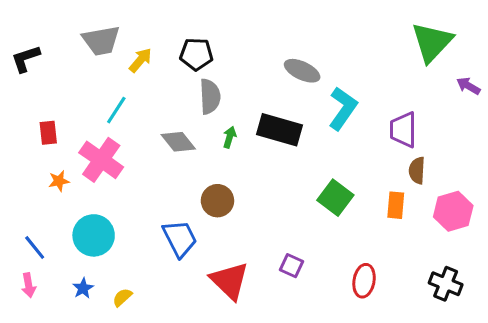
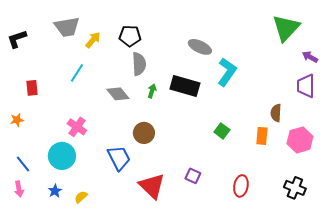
purple trapezoid: (403, 130) -> (306, 86), moved
pink cross: (101, 160) -> (77, 127), moved, size x0.7
orange star: (59, 181) -> (17, 120), moved
green square: (335, 198) -> (222, 131), size x0.7

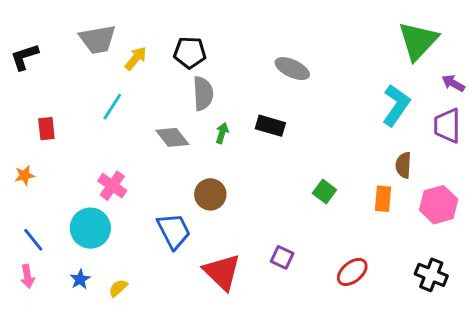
cyan L-shape: (227, 72) -> (396, 105), moved
black rectangle: (185, 86) -> (270, 126), size x0.7
red ellipse: (241, 186) -> (352, 272), turned 40

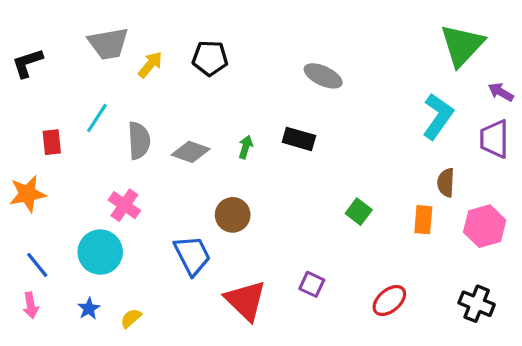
gray semicircle: (203, 93) -> (139, 141), moved
cyan line: (112, 107) -> (97, 118), moved
gray diamond: (172, 137) -> (191, 152), turned -32
orange star: (25, 175) -> (27, 194), size x1.6

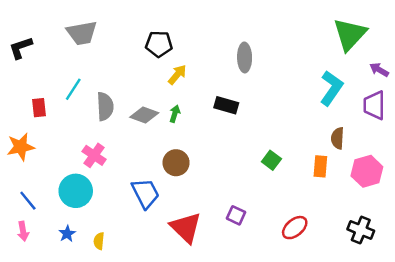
yellow arrow: (150, 65) -> (177, 75), moved
gray ellipse: (323, 76) -> (245, 57), turned 64
green arrow: (246, 147) -> (175, 114), moved
yellow semicircle: (131, 318) -> (99, 241), turned -42

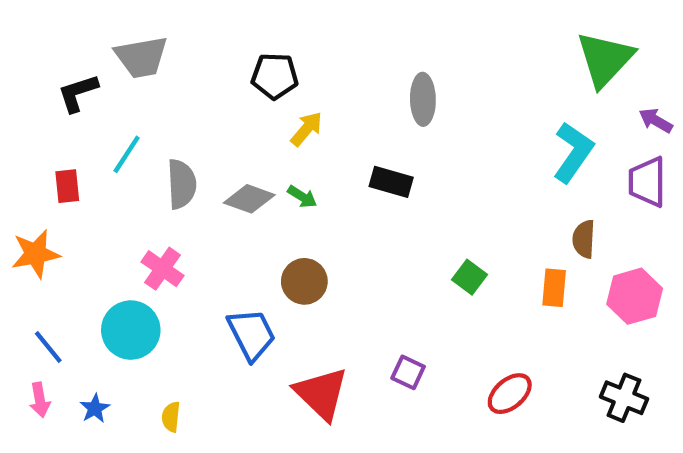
black L-shape: (21, 48) -> (78, 93), moved
green arrow: (175, 114) -> (302, 197), turned 105
blue star: (67, 234) -> (95, 408), moved

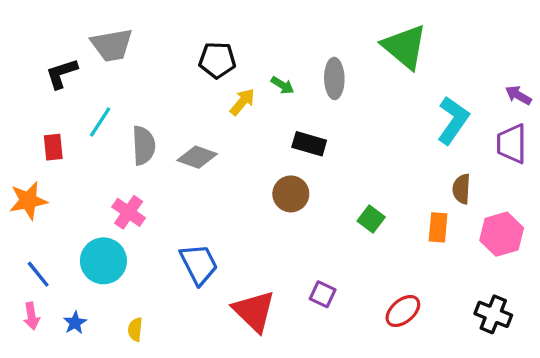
green triangle: (605, 59) -> (405, 47), moved, turned -33
green arrow: (302, 197) -> (282, 85), moved
brown circle: (304, 281) -> (291, 194), moved

